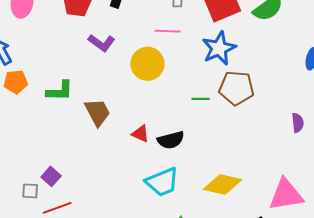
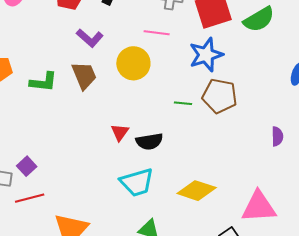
brown trapezoid: (98, 112) -> (84, 75), moved
red triangle: (140, 134) -> (120, 132), turned 36

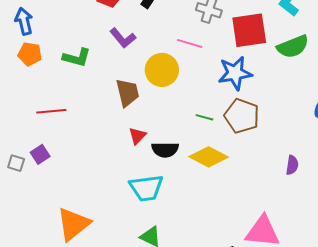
brown trapezoid: (84, 75) -> (127, 93), moved
green L-shape: (43, 82) -> (77, 58), moved
yellow diamond: (197, 191) -> (209, 157), moved
red line: (30, 198) -> (51, 111), moved

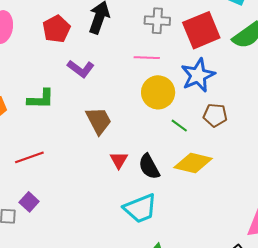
yellow circle: (162, 70) -> (158, 92), moved
brown pentagon: (242, 116) -> (215, 115), size x0.7
green line: (204, 117) -> (179, 126), turned 36
black semicircle: (165, 150) -> (149, 167), turned 76

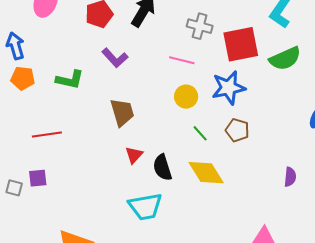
yellow circle: (158, 92) -> (186, 97), size x0.7
yellow diamond: (193, 163) -> (206, 173), turned 33
purple square: (29, 202) -> (38, 178), turned 30

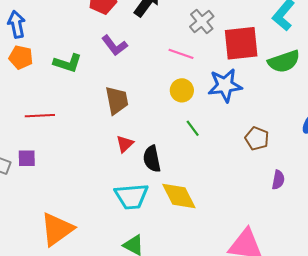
gray cross: (200, 26) -> (202, 21), turned 30
brown pentagon: (237, 130) -> (257, 138), moved
yellow diamond: (206, 173) -> (179, 196), moved

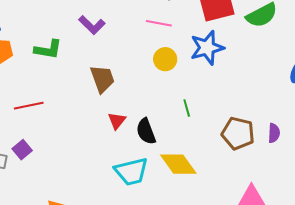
green line: (193, 128) -> (187, 108), moved, turned 30
brown pentagon: (257, 138) -> (238, 133), moved, size x1.4
purple square: (27, 158) -> (22, 150), turned -30

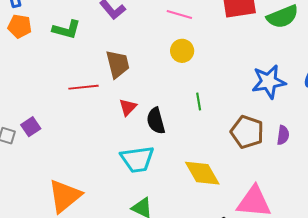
blue star: (207, 48) -> (269, 82), moved
red line: (29, 106) -> (83, 87), moved
yellow diamond: (178, 164) -> (202, 173), moved

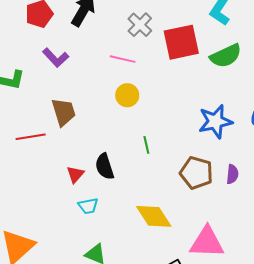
red triangle: (128, 107) -> (75, 174), moved
cyan trapezoid: (137, 159) -> (88, 206), size x0.6

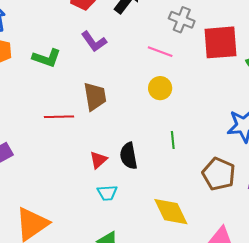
gray cross: (140, 25) -> (182, 20), turned -30

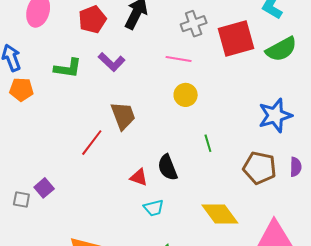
gray cross: (182, 20) -> (194, 24), turned -30
green L-shape: (47, 58) -> (68, 68), moved
red line: (59, 117) -> (92, 143), turned -40
red triangle: (98, 160) -> (139, 177), turned -48

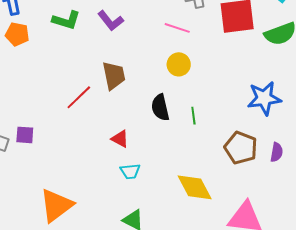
black semicircle: (168, 167) -> (160, 107), moved
purple square: (44, 188) -> (25, 135), turned 36

